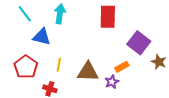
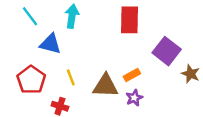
yellow line: (59, 65) -> (71, 77), turned -32
orange rectangle: (122, 67) -> (132, 75), moved

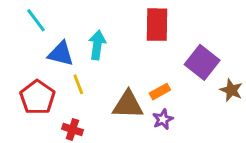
cyan arrow: (72, 16) -> (97, 45), moved
yellow line: (71, 77) -> (78, 84), moved

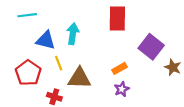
cyan line: (36, 20) -> (27, 15), turned -60
brown triangle: (128, 105) -> (79, 78), moved

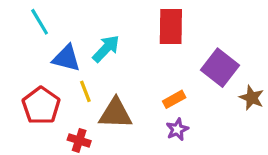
cyan line: (27, 15) -> (40, 22), turned 66
cyan arrow: (73, 34) -> (106, 49), turned 36

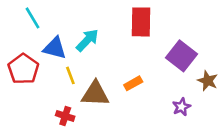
orange rectangle: (174, 99) -> (133, 83), moved
red pentagon: (41, 106) -> (23, 69), moved
purple star: (177, 129) -> (181, 107), moved

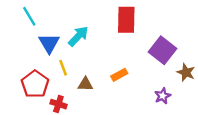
blue triangle: (55, 48) -> (49, 43), turned 45
red pentagon: (23, 69) -> (35, 84), moved
brown triangle: (95, 94) -> (85, 84), size x0.6

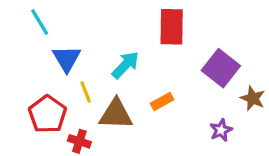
cyan arrow: (78, 36) -> (125, 65), moved
brown triangle: (85, 84) -> (116, 114), size x1.6

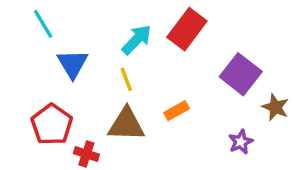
red rectangle: (172, 27) -> (187, 29), turned 36
cyan arrow: (125, 65) -> (137, 40), moved
yellow line: (86, 92) -> (126, 79), moved

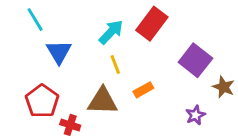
yellow line: (126, 79) -> (115, 64), moved

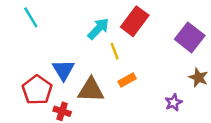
blue triangle: (59, 52) -> (63, 70), moved
purple square: (195, 60) -> (190, 37), moved
yellow line: (115, 64) -> (115, 51), moved

